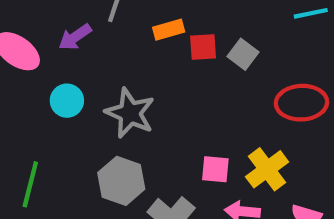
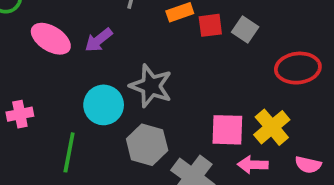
purple arrow: (75, 37) -> (99, 40), moved
cyan circle: (67, 101) -> (104, 105), moved, size x1.4
pink square: (215, 169) -> (227, 130), size x1.4

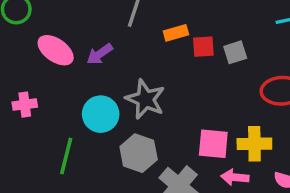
gray square: (245, 29) -> (235, 52), turned 35
pink cross: (20, 114) -> (25, 105), moved
yellow cross: (272, 127) -> (254, 144), turned 36

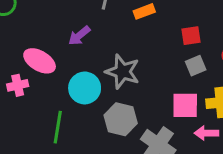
red square: (203, 47) -> (191, 36), moved
pink ellipse: (56, 50) -> (40, 61), moved
gray square: (235, 52) -> (196, 66), moved

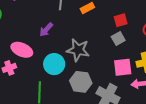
gray square: (196, 66) -> (118, 38), moved

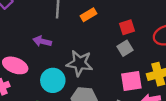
purple arrow: (46, 30) -> (42, 41), turned 63

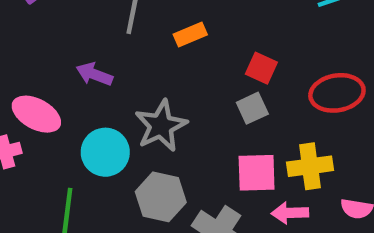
red square: (127, 27) -> (261, 68), turned 35
gray star: (80, 63) -> (161, 126), turned 30

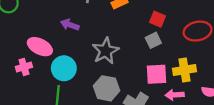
cyan circle: (105, 152) -> (64, 68), moved

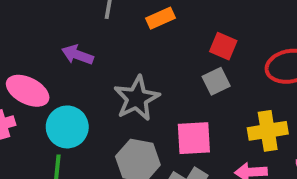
pink square: (156, 74) -> (194, 138), moved

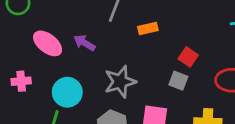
gray square: (216, 81) -> (178, 81), turned 36
pink ellipse: (28, 91) -> (48, 43), moved

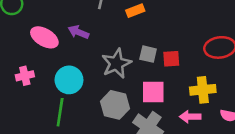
red square: (188, 57) -> (171, 59), moved, turned -30
gray square: (178, 81) -> (148, 54), moved

